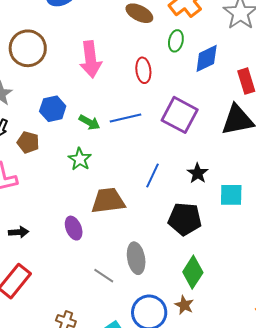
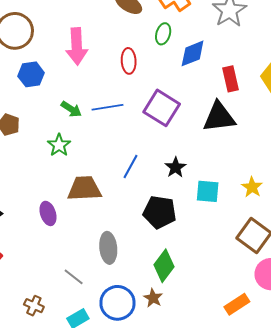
blue hexagon: (53, 109) -> (31, 74), moved
gray line: (104, 276) -> (74, 277), moved

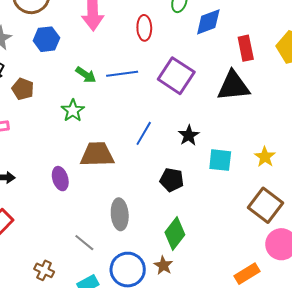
black pentagon: (160, 212) -> (172, 180), size x0.7

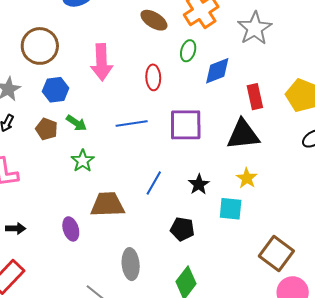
green arrow: (86, 75) -> (76, 123), moved
purple square: (176, 76) -> (186, 125), turned -33
brown pentagon: (23, 89) -> (47, 129), moved
yellow star: (265, 157) -> (247, 178), moved

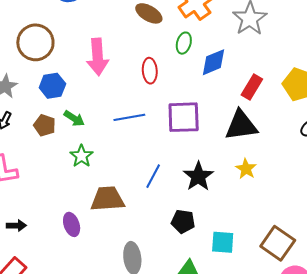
red rectangle: (255, 97) -> (252, 87), turned 45
black star: (199, 184) -> (198, 176), size x1.4
cyan square: (231, 209) -> (223, 242), moved

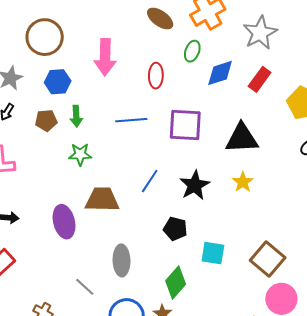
red rectangle: (252, 87) -> (260, 79), moved
green arrow: (74, 118) -> (76, 116), turned 50
brown pentagon: (45, 125) -> (46, 120), turned -30
green star: (81, 156) -> (80, 154), turned 30
purple ellipse: (72, 224) -> (64, 222), size x1.4

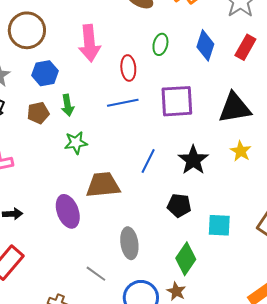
green ellipse: (192, 51) -> (160, 44), moved
blue diamond: (220, 73) -> (205, 45), turned -48
red ellipse: (156, 76) -> (128, 68), moved

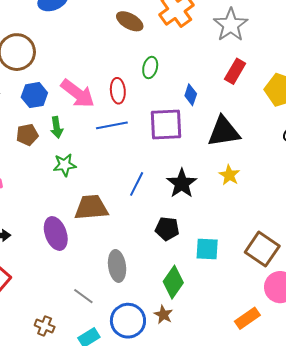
pink arrow: (89, 43) -> (78, 93), moved, turned -48
blue diamond: (205, 45) -> (191, 95), moved, size x0.7

